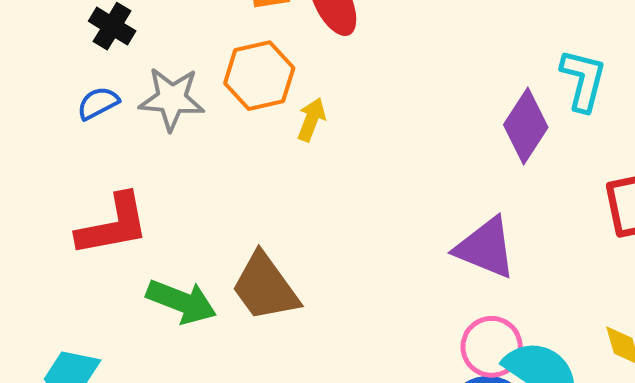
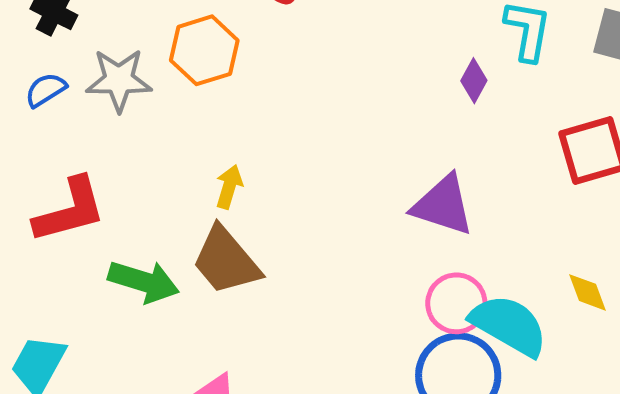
yellow arrow: (311, 120) -> (229, 187), moved
purple diamond: (526, 126) -> (474, 81), size x0.6

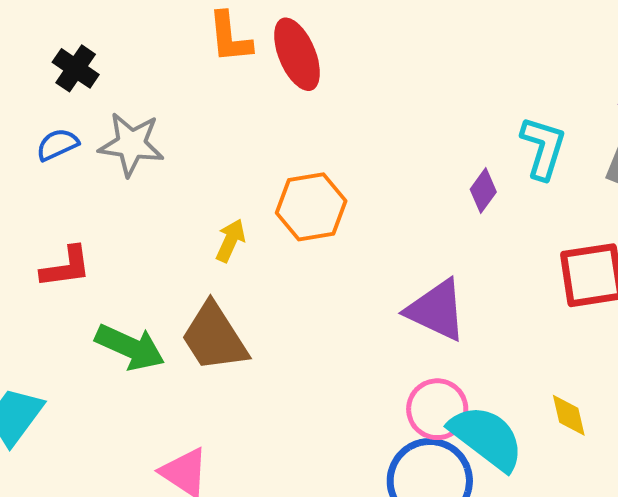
orange hexagon: (204, 50) -> (311, 207), moved
yellow arrow: (229, 187) -> (230, 241), moved
red L-shape: (70, 210) -> (66, 267), size x0.7

